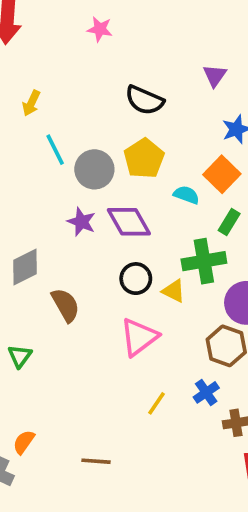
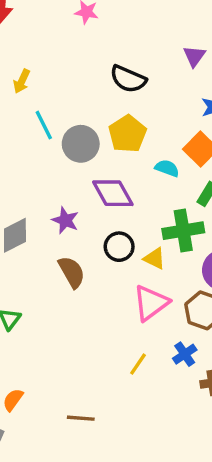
purple star: (81, 222) -> (65, 220), moved
brown semicircle: (65, 305) -> (72, 272), moved
pink triangle: (139, 337) -> (151, 303), moved

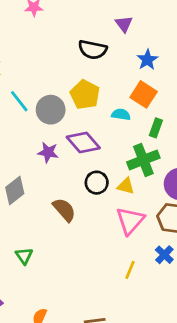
black semicircle: (128, 79) -> (93, 50), moved
purple star: (65, 220) -> (48, 152), moved

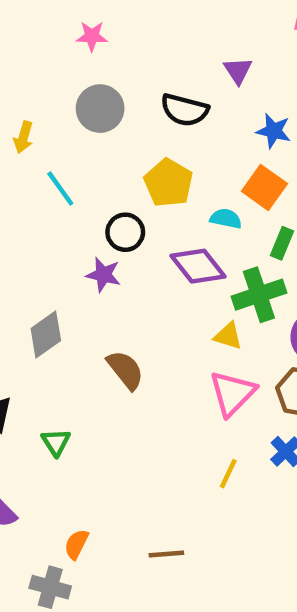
blue star: (147, 60) -> (274, 131), turned -30
gray circle: (51, 110) -> (100, 109), moved
purple diamond: (83, 143) -> (198, 266), moved
black circle: (97, 183) -> (125, 232), moved

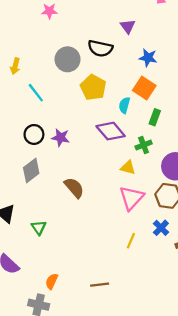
gray circle: (100, 109) -> (68, 59), moved
cyan semicircle: (226, 219) -> (124, 105), turned -84
black circle: (125, 232) -> (34, 134), moved
green cross: (259, 295) -> (144, 145), size x0.6

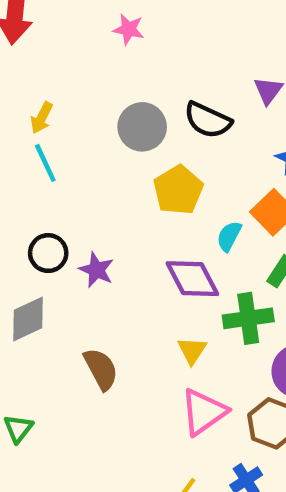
cyan line: (36, 93) -> (45, 163), moved
green cross: (144, 145) -> (248, 318), size x1.5
yellow triangle: (128, 168) -> (192, 350), moved, turned 35

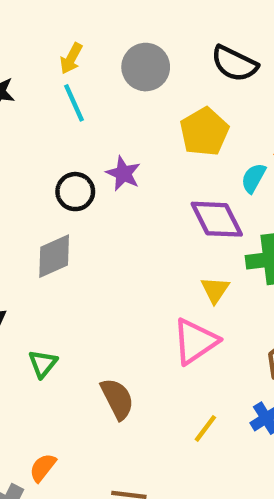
gray circle: (142, 127) -> (146, 67), moved
purple star: (96, 270) -> (123, 174), moved
brown semicircle: (101, 369) -> (117, 399), moved
pink triangle: (204, 412) -> (195, 341), moved

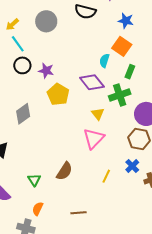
yellow arrow: (71, 58) -> (12, 24), turned 32
yellow pentagon: (204, 132) -> (58, 94), moved
black circle: (75, 192) -> (22, 65), moved
green triangle: (43, 364) -> (34, 180), moved
brown semicircle: (117, 399) -> (64, 171), turned 72

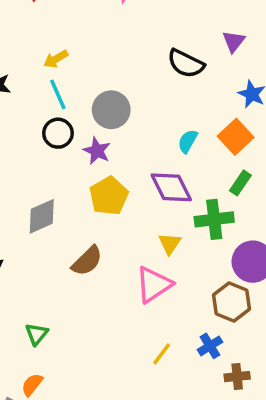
gray circle: (46, 21) -> (111, 110), moved
cyan semicircle: (104, 61) -> (188, 141), moved
brown semicircle: (64, 171) -> (87, 261), moved

